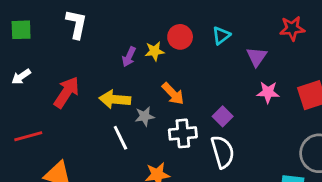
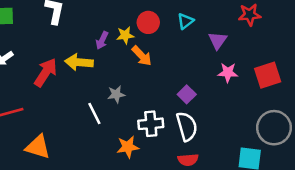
orange arrow: (173, 94) -> (142, 56), moved
yellow arrow: (115, 99) -> (79, 62), moved
white cross: (183, 133) -> (151, 124), moved

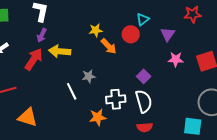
red circle: (148, 22) -> (131, 34), moved
purple arrow: (102, 40) -> (42, 35), moved

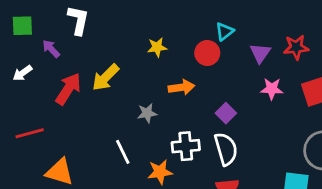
red star: (193, 14) -> (296, 47), moved
purple arrow: (42, 35) -> (51, 49), moved, turned 112
orange arrow: (109, 46) -> (181, 87), moved, turned -54
yellow arrow: (60, 51) -> (106, 77), turned -50
white line: (72, 91) -> (123, 152), moved

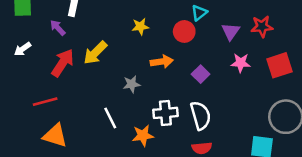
purple arrow: (51, 49) -> (58, 28), moved
purple square: (226, 113) -> (201, 74), moved
red line: (30, 133) -> (45, 102), moved

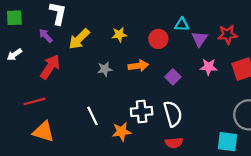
cyan triangle: (199, 13) -> (182, 24), moved, turned 40
yellow arrow: (95, 53) -> (79, 39), moved
gray star: (132, 84) -> (105, 69), moved

